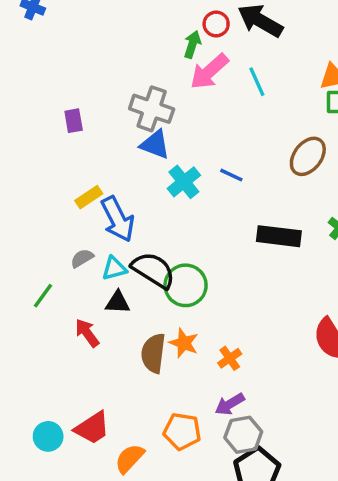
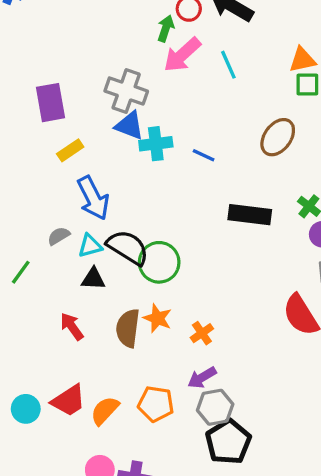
purple rectangle: (74, 121) -> (50, 103), size x1.6
cyan cross: (184, 182) -> (156, 144), moved, turned 32
yellow rectangle: (89, 197) -> (70, 150), moved
red arrow: (87, 333) -> (72, 327), moved
orange semicircle: (130, 458) -> (105, 411), moved

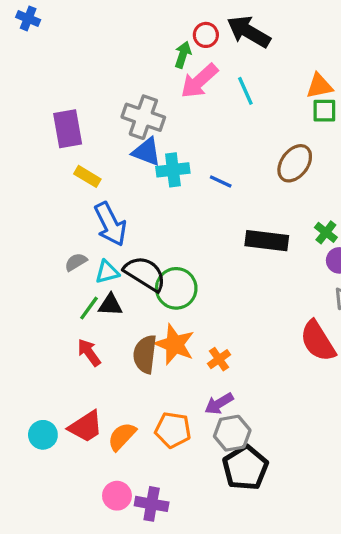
yellow rectangle: (70, 150) -> (87, 176), turned 65
green line: (21, 272) -> (89, 308), moved
orange star: (157, 318) -> (175, 344), size x1.4

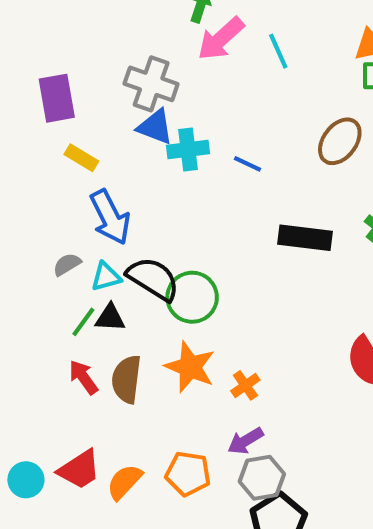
brown semicircle: (145, 354) -> (126, 379), moved

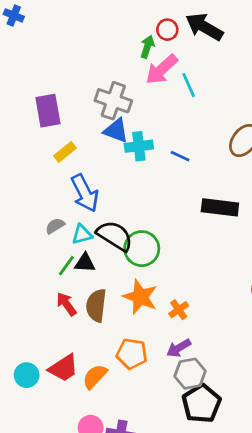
cyan line: (278, 51) -> (189, 85), moved
yellow rectangle: (81, 158) -> (65, 152), turned -70
orange pentagon: (188, 474) -> (132, 354), moved

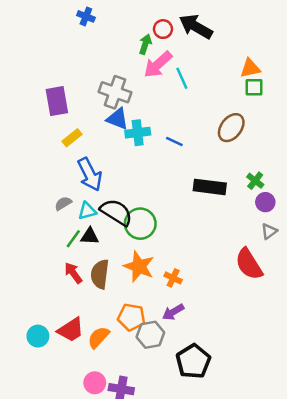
blue cross: (14, 15) -> (86, 16), moved
orange cross: (179, 310) -> (173, 278), turned -30
gray hexagon: (190, 374) -> (150, 335), moved

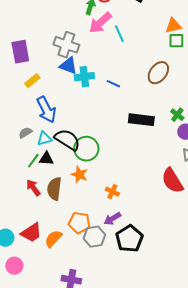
orange star: (139, 267) -> (79, 175), moved, size x0.7
black pentagon: (193, 361) -> (129, 239), moved
pink circle: (95, 383) -> (14, 266), moved

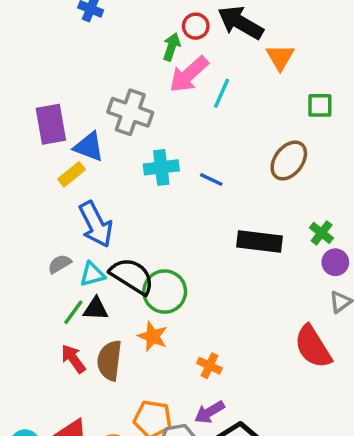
orange triangle: (173, 26) -> (280, 57), moved, turned -48
cyan line: (119, 34) -> (222, 93), turned 48
blue triangle: (68, 66) -> (89, 147), moved

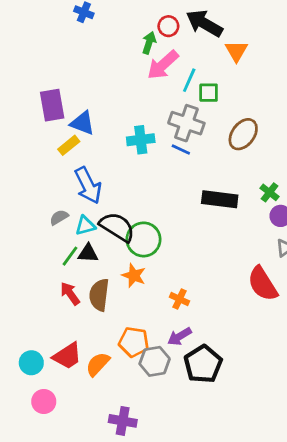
green square: (320, 105) -> (209, 93), moved
gray cross: (130, 112) -> (186, 123), moved

